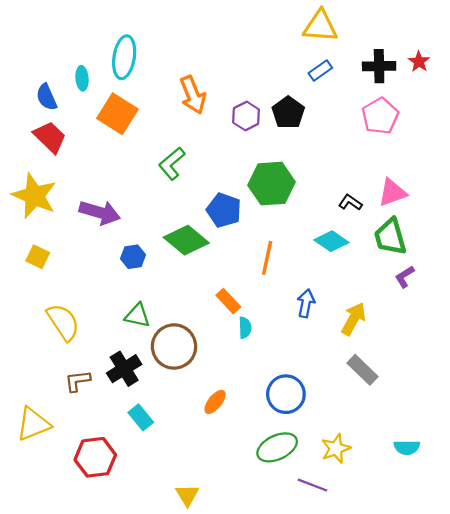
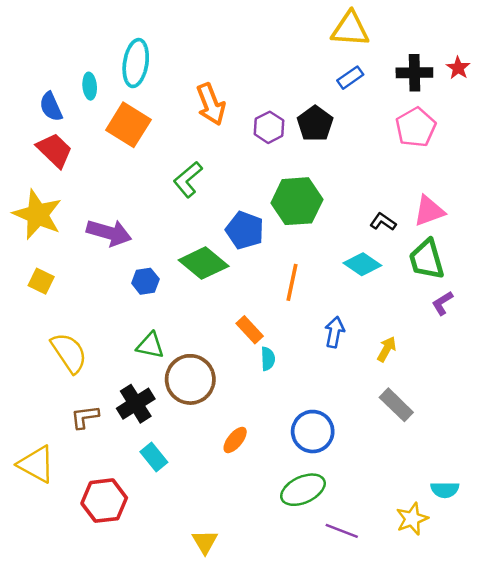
yellow arrow: (354, 319) -> (387, 349), size x0.7
yellow triangle: (33, 424) -> (36, 464), turned 51
yellow star: (336, 448) -> (412, 519), moved

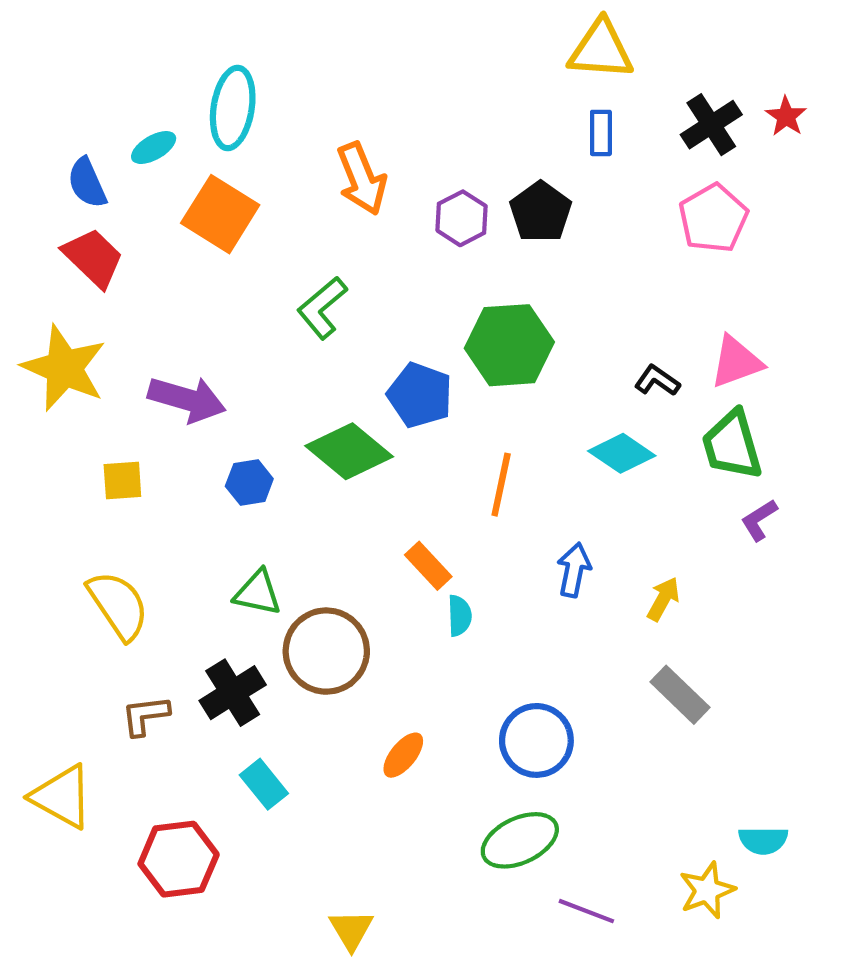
black cross: (414, 73) -> (711, 125), turned -32
blue rectangle: (350, 78) -> (601, 133), turned -55
cyan ellipse: (90, 86) -> (154, 148), turned 65
yellow square: (41, 281) -> (122, 480), moved, turned -30

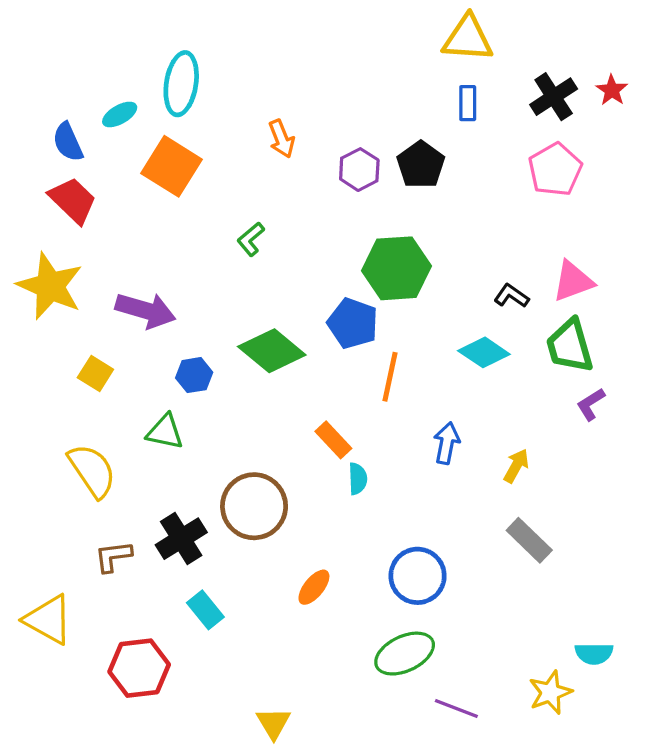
orange arrow: (362, 179) -> (282, 139), size x0.7
green L-shape: (322, 308) -> (251, 239), size x0.7
blue pentagon: (420, 395) -> (353, 323), moved
yellow square: (122, 480) -> (95, 373), turned 36
green triangle: (258, 593) -> (165, 432), moved

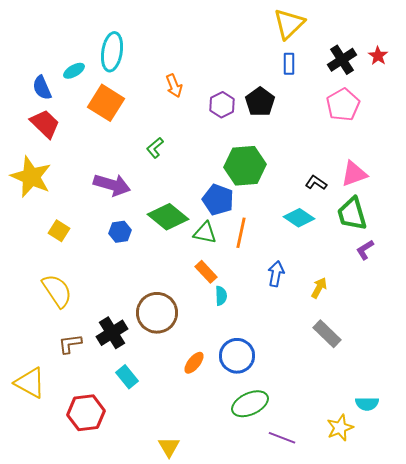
yellow triangle: (468, 38) -> (289, 24), turned -48
purple arrow: (146, 310) -> (112, 185), moved
green triangle: (165, 432) -> (205, 233), moved
blue circle: (418, 576) -> (237, 356), moved

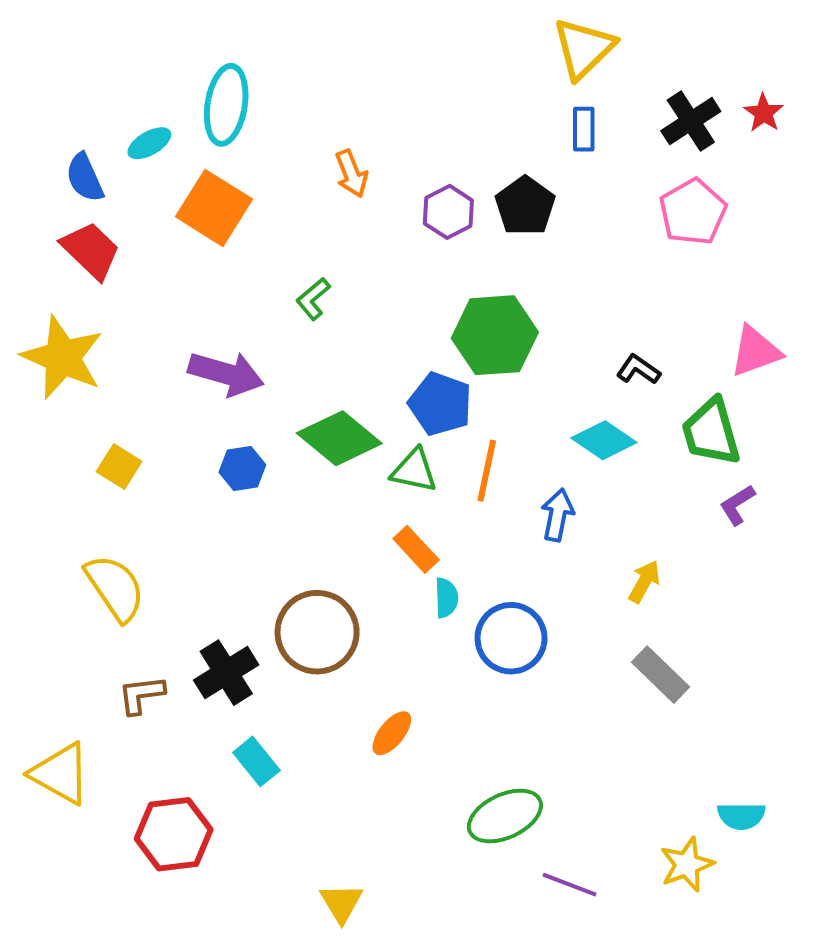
pink triangle: (354, 174) -> (755, 351), moved
blue arrow: (276, 274) -> (557, 515), moved
blue circle: (237, 356) -> (511, 638), moved

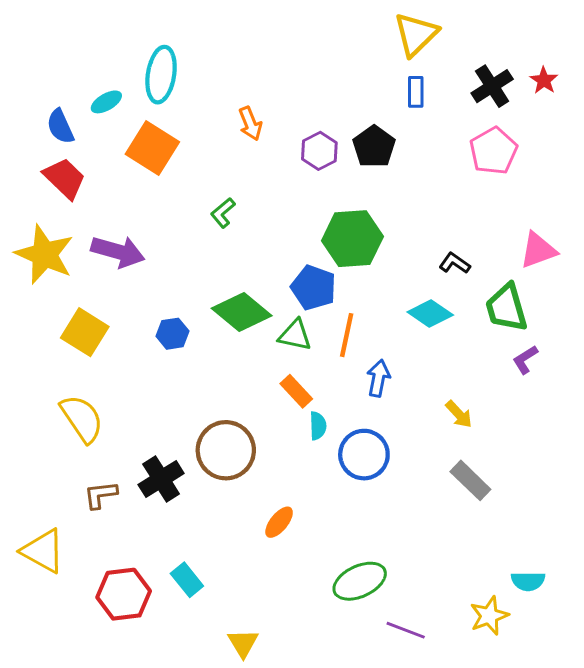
purple arrow: (226, 374) -> (118, 252), moved
yellow square: (119, 466) -> (85, 332), size x1.5
blue arrow: (557, 515) -> (378, 378), moved
yellow arrow: (644, 582) -> (459, 414), turned 108
cyan rectangle: (256, 761) -> (187, 580), moved

